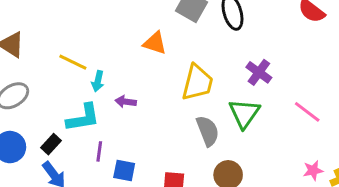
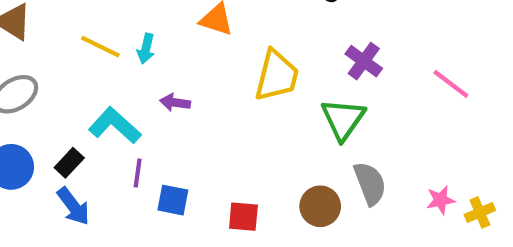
cyan arrow: (98, 81) -> (146, 49), moved
pink line: (307, 112) -> (451, 84), moved
cyan L-shape: (83, 118) -> (115, 125), turned -129
gray semicircle: (208, 131) -> (370, 183), moved

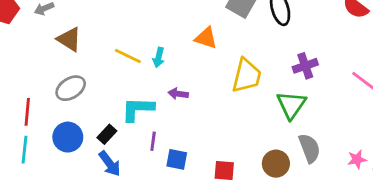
purple cross: (364, 61) -> (305, 66), turned 35
cyan L-shape: (115, 125) -> (138, 109), turned -40

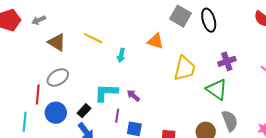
yellow line: (128, 56) -> (93, 38), moved
purple arrow: (178, 94) -> (133, 96), moved, turned 32
green triangle: (291, 105) -> (217, 90), turned -30
red line: (27, 112) -> (38, 95), moved

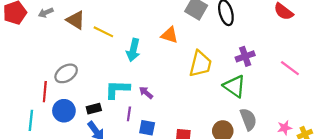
brown triangle: (57, 42) -> (76, 20), moved
cyan arrow: (121, 55) -> (133, 50), size x1.5
black rectangle: (84, 111) -> (94, 109), turned 32

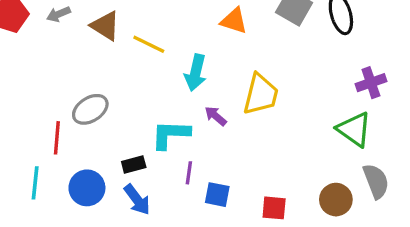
orange triangle: (169, 35) -> (234, 21), moved
yellow trapezoid: (200, 64) -> (261, 94), moved
purple arrow: (146, 93) -> (216, 116), moved
blue circle: (64, 111) -> (87, 188), moved

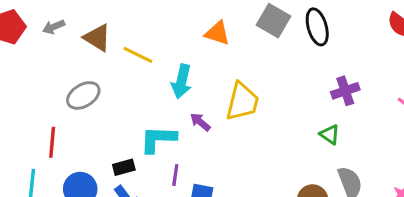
gray ellipse: (90, 109) -> (83, 95), moved
green triangle: (354, 129) -> (330, 134), size x0.6

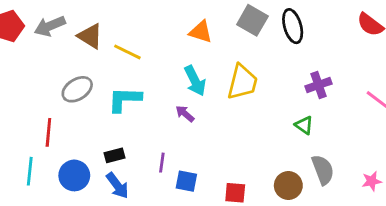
gray arrow: (54, 27) -> (50, 26), size x1.5
cyan arrow: (182, 81) -> (195, 81), moved, turned -40
yellow trapezoid: (242, 102) -> (242, 82), moved
cyan L-shape: (158, 139) -> (125, 99), moved

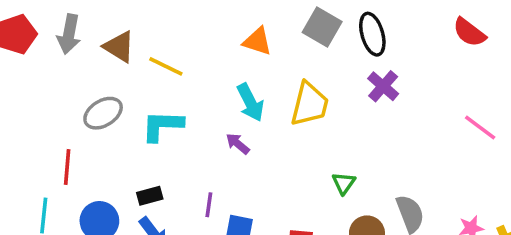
gray arrow: (50, 26) -> (69, 34), turned -56
purple cross: (318, 85) -> (383, 86), moved, turned -30
green triangle: (304, 125) -> (344, 183), moved, turned 30

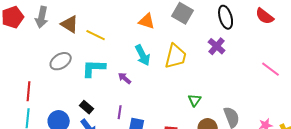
black ellipse: (372, 34) -> (226, 17), moved
purple arrow: (238, 144) -> (125, 78), moved
red line: (67, 167) -> (29, 91), moved
black rectangle: (150, 196) -> (87, 107), turned 56

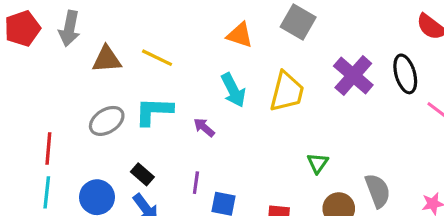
black ellipse: (226, 17) -> (405, 74), moved
brown triangle: (70, 24) -> (107, 59), moved, turned -36
purple cross: (217, 46) -> (353, 76), size x1.4
gray ellipse: (61, 61) -> (107, 121), moved

